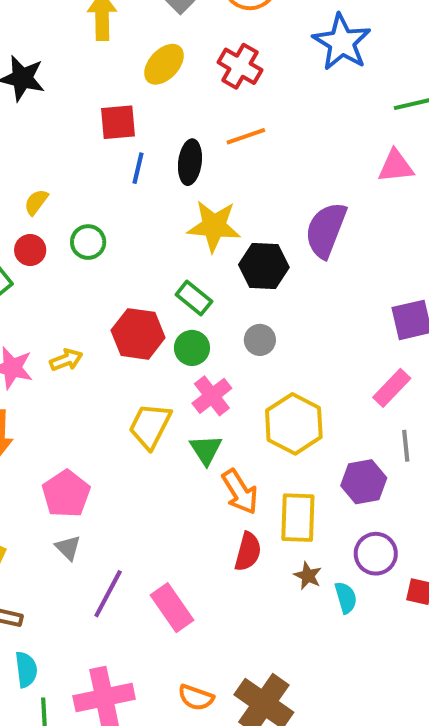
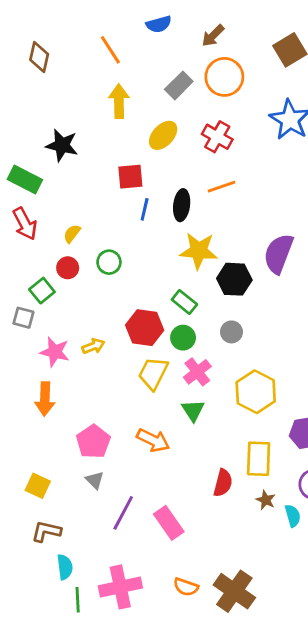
yellow trapezoid: (150, 426) -> (153, 373), moved
orange arrow: (240, 492) -> (153, 440), moved, turned -32

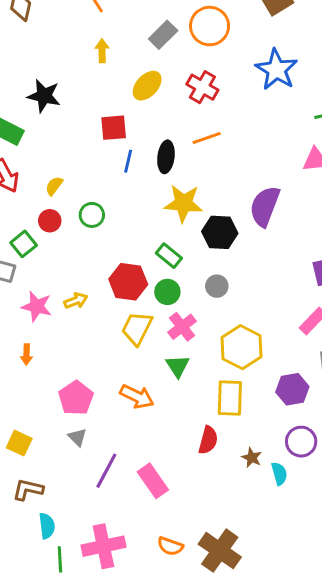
yellow arrow: (119, 101) -> (102, 51), size x0.7
orange arrow: (45, 399) -> (26, 354), size x0.6
yellow rectangle: (259, 459) -> (230, 398), moved

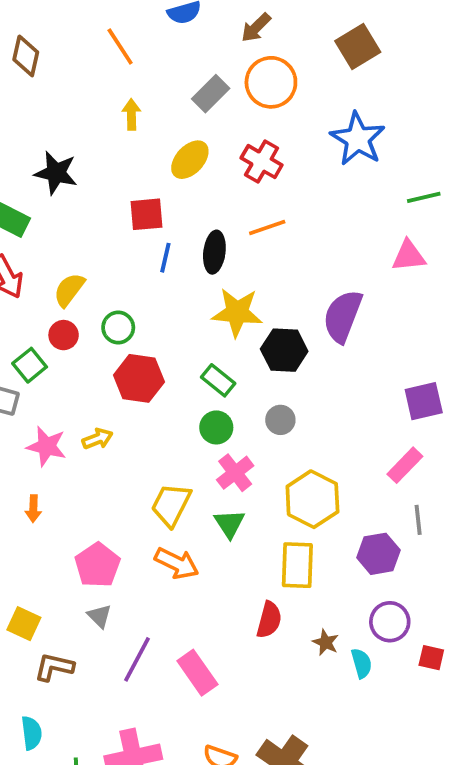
yellow semicircle: (54, 186) -> (69, 290), size x1.4
red hexagon: (128, 282) -> (139, 378), moved
yellow trapezoid: (137, 328) -> (171, 505), moved
brown L-shape: (28, 490) -> (54, 667), moved
cyan semicircle: (47, 526) -> (31, 733), moved

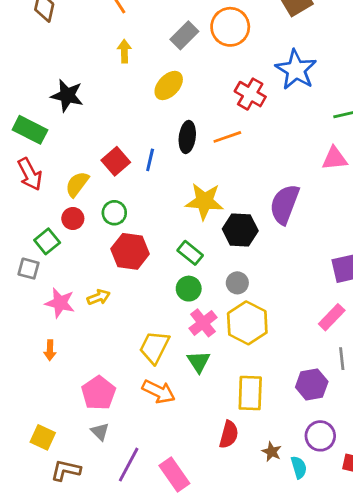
red cross: (262, 162) -> (250, 94), moved
red square: (146, 214) -> (116, 161), moved, turned -36
black ellipse: (214, 252) -> (187, 137), moved
yellow hexagon: (312, 499) -> (247, 323), moved

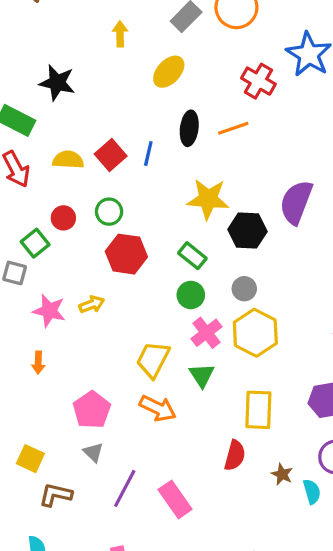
yellow semicircle: (77, 184) -> (68, 160), moved, turned 56

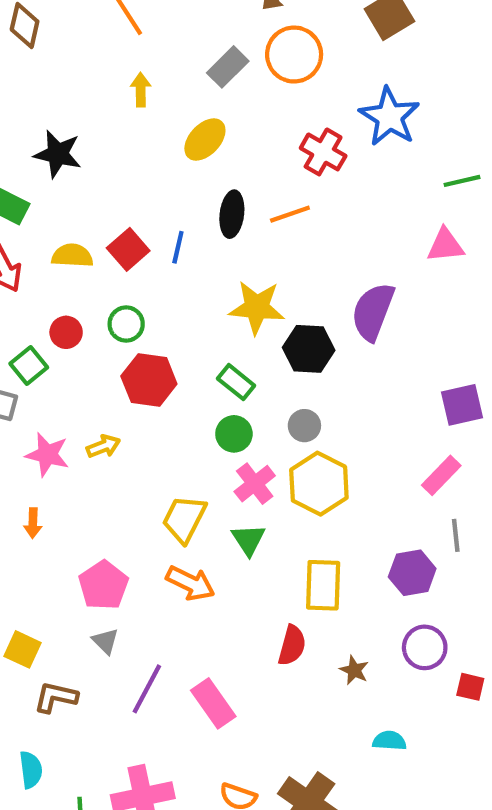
cyan semicircle: (312, 492) -> (389, 741), moved, turned -70

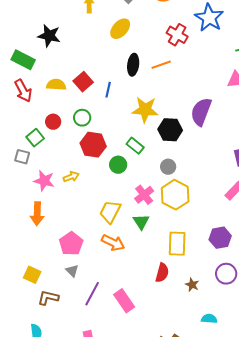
blue line: (178, 247) -> (108, 90), moved
green circle: (234, 434) -> (118, 165), moved
orange arrow: (33, 523) -> (37, 214), size x1.6

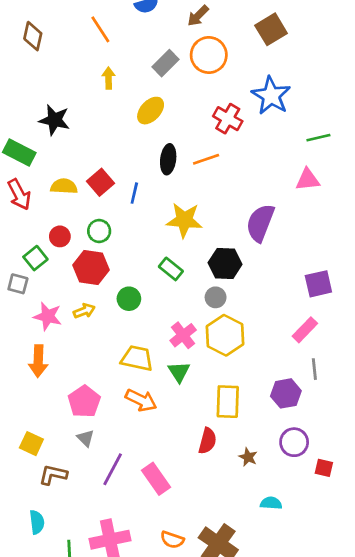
black hexagon: (170, 130) -> (225, 263), moved
red hexagon: (93, 145) -> (91, 268), moved
green circle: (118, 165) -> (129, 299), moved
yellow trapezoid: (110, 212) -> (137, 358), turned 75

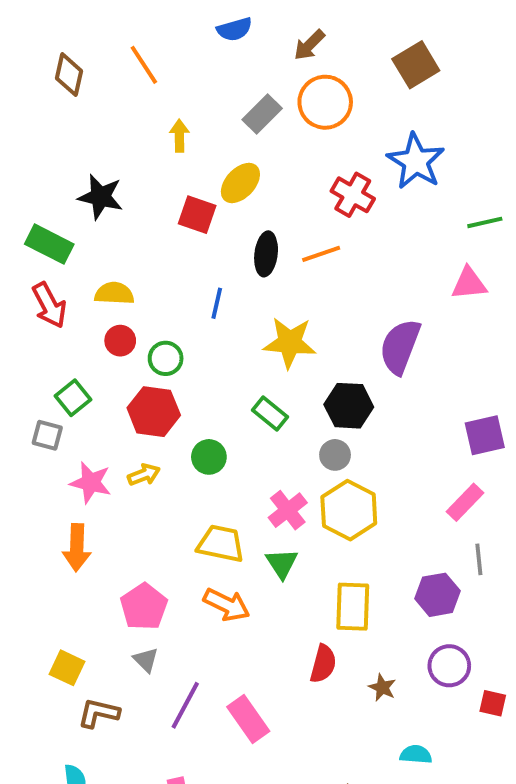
orange line: (100, 29) -> (144, 65), moved
red square: (100, 182) -> (197, 215), moved, turned -30
red circle: (60, 236) -> (120, 341), moved

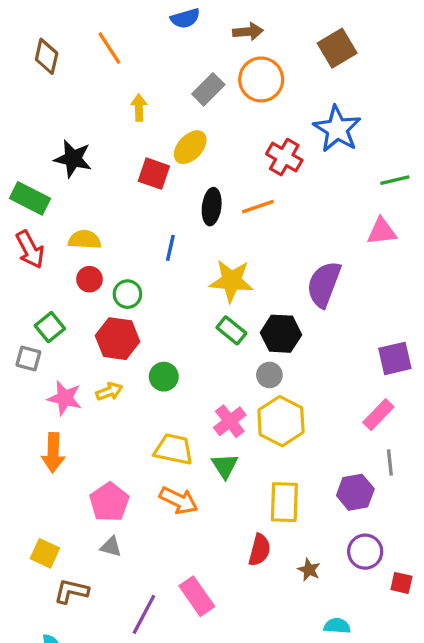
brown arrow: (309, 45) -> (248, 32), turned -140
green rectangle: (270, 414) -> (231, 330), moved
gray triangle: (146, 660) -> (111, 547), turned -30
purple line: (185, 705) -> (144, 614), moved

